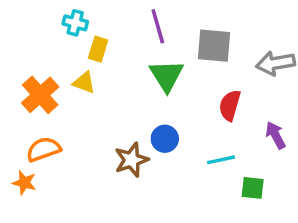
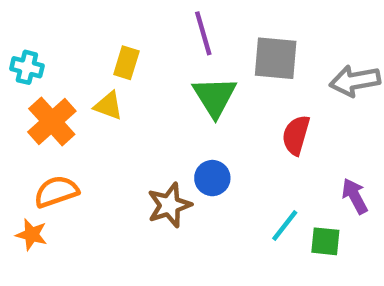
cyan cross: (75, 23) -> (27, 67), moved
purple arrow: (275, 135) -> (355, 196), moved
cyan line: (221, 160) -> (285, 226), moved, turned -40

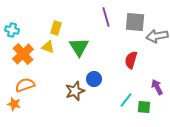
purple line: (203, 33) -> (106, 17), moved
gray square: (276, 58) -> (135, 22), moved
green triangle: (215, 97) -> (79, 47), moved

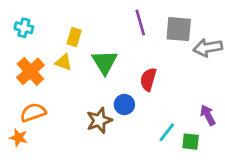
cyan cross: (12, 30) -> (24, 28), moved
red semicircle: (131, 60) -> (148, 79), moved

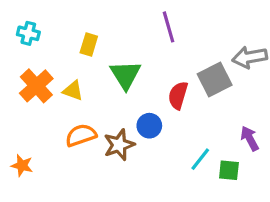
gray square: (179, 29) -> (215, 80), moved, turned -32
yellow triangle: (64, 62) -> (73, 91), moved
orange semicircle: (33, 112) -> (81, 135), moved

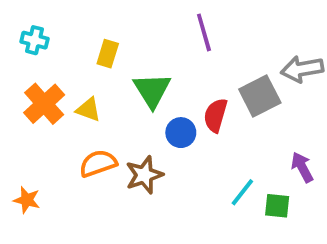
blue circle: (149, 126) -> (181, 133), moved

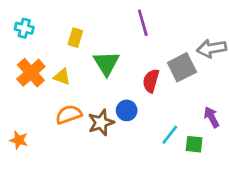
blue circle: (181, 133) -> (127, 110), moved

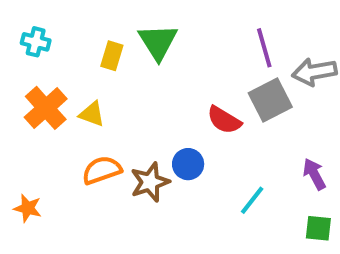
purple line: (143, 23) -> (264, 48), moved
green triangle: (106, 63) -> (158, 42), moved
red semicircle: (151, 81) -> (224, 120), turned -75
green square: (194, 144) -> (318, 228), moved

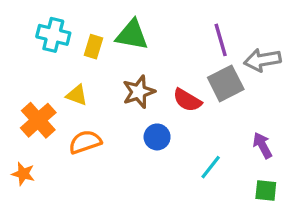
cyan cross: (36, 42) -> (53, 35), moved, size x1.4
green triangle: (158, 42) -> (132, 35), turned -48
orange cross: (46, 108) -> (38, 120), moved
brown star: (150, 182) -> (139, 92), moved

